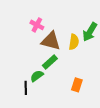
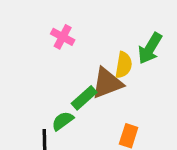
brown triangle: (51, 41) -> (107, 83), moved, turned -35

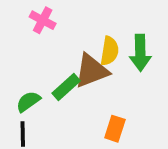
green arrow: (150, 48) -> (140, 53), moved, turned -32
green semicircle: (63, 121) -> (28, 102), moved

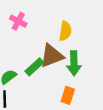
yellow semicircle: (110, 51) -> (65, 31), moved
green arrow: (140, 53) -> (74, 63), moved

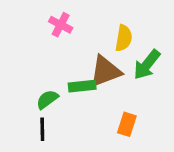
green arrow: (74, 63) -> (147, 65), moved, turned 40
green rectangle: (34, 67) -> (82, 86), turned 36

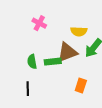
yellow semicircle: (124, 38) -> (79, 31), turned 84
green semicircle: (47, 99) -> (32, 62), moved, turned -64

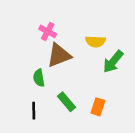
brown triangle: (67, 52) -> (59, 55), moved
green rectangle: (53, 62) -> (67, 102), moved, turned 56

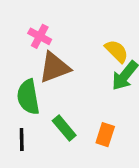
yellow semicircle: (95, 41) -> (117, 51), moved, turned -138
green semicircle: (39, 78) -> (28, 97), size x1.5

